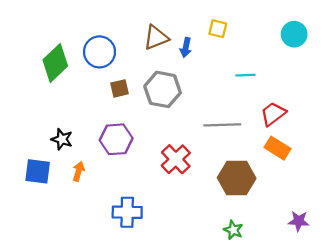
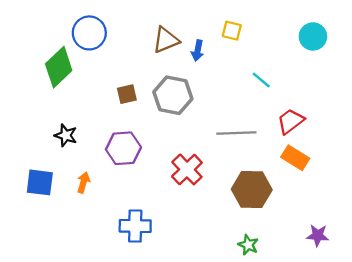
blue circle: (100, 52) -> (89, 33), moved
cyan line: (245, 75) -> (261, 80), turned 42
black star: (62, 139) -> (66, 135), moved

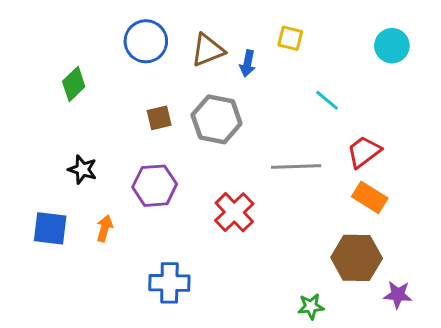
blue circle: (89, 33) -> (146, 41), moved
green diamond: (59, 67) -> (74, 84), size x0.7
brown hexagon: (252, 190) -> (357, 258), moved
green star: (248, 245) -> (311, 306), turned -30

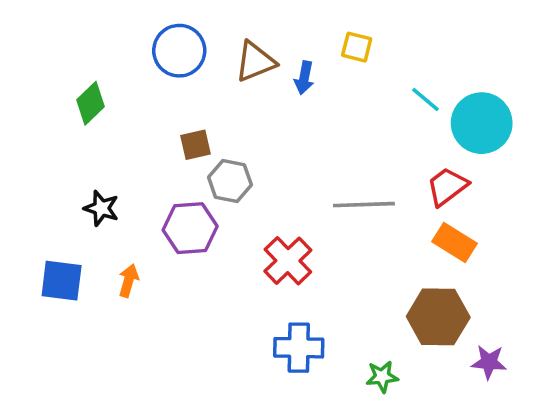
cyan circle: (392, 46) -> (482, 123), moved, size x1.4
cyan line: (327, 100) -> (426, 100), moved
gray hexagon: (217, 119) -> (230, 181), moved, size x0.7
blue cross: (169, 283) -> (299, 348), moved

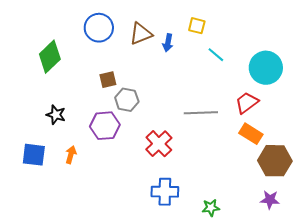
cyan line: (426, 100) -> (216, 55), moved
green diamond: (91, 103) -> (50, 57), size x1.4
brown hexagon: (438, 317) -> (275, 161), moved

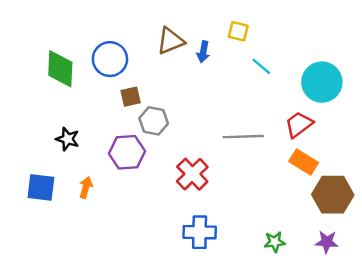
blue circle: (99, 28) -> (110, 59), moved
green diamond: (50, 57) -> (60, 69), turned -44
green star: (211, 208) -> (275, 242), moved

